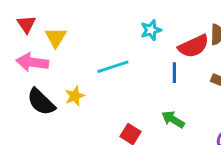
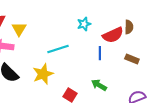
yellow star: (75, 96) -> (43, 74), moved, size x1.5

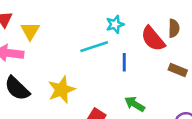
red semicircle: (113, 35) -> (153, 39), turned 75
cyan line: (58, 49) -> (94, 47), moved
blue line: (100, 53) -> (124, 62), moved

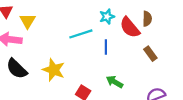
cyan star: (115, 24) -> (107, 17), moved
brown rectangle: (178, 70) -> (150, 54), turned 32
yellow star: (62, 90) -> (54, 70), turned -30

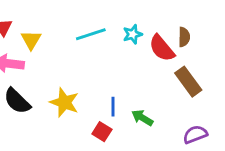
cyan line: (81, 34) -> (91, 34), moved
blue line: (106, 47) -> (113, 107), moved
brown rectangle: (150, 54) -> (188, 82), size x1.5

